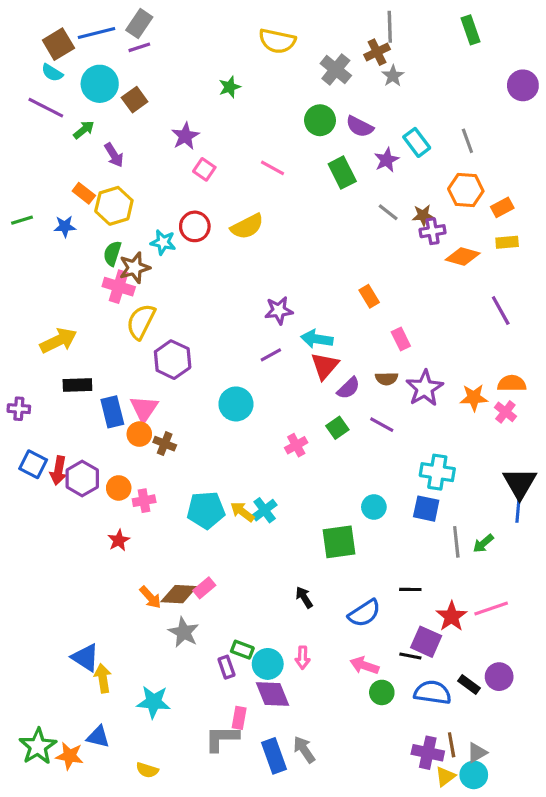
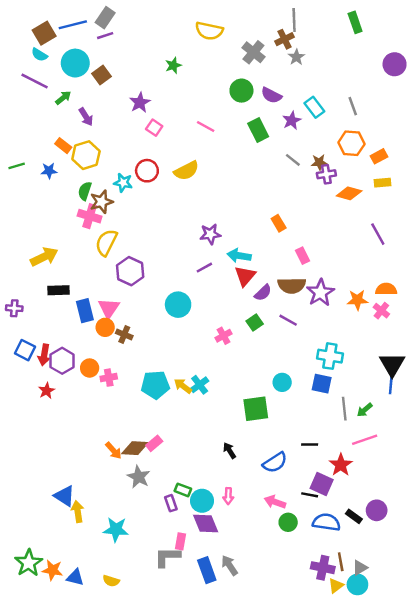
brown semicircle: (387, 379) -> (292, 285), size x1.6
red star: (119, 540) -> (47, 391), moved
pink line: (491, 608) -> (365, 440), moved
blue triangle: (98, 737) -> (75, 577), moved

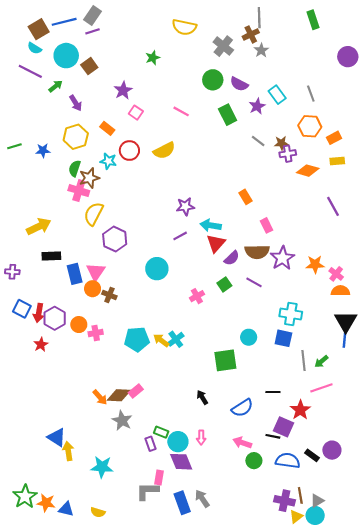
orange rectangle: (63, 146) -> (107, 128), moved
orange semicircle: (386, 289) -> (340, 291), moved

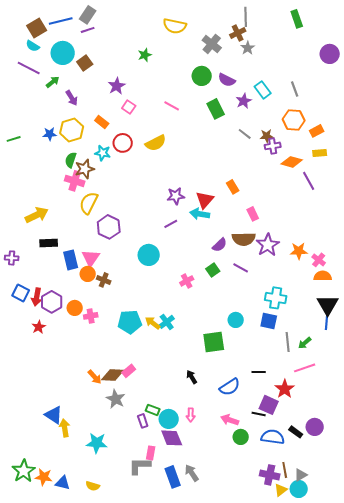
blue star: (43, 151) -> (50, 134), moved
purple line: (333, 206) -> (309, 181), moved
red triangle: (216, 243) -> (205, 200), moved

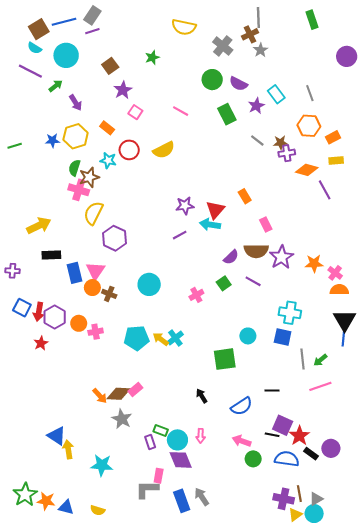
brown square: (85, 63) -> (110, 66), moved
cyan circle: (149, 255) -> (149, 284), moved
red star: (285, 389) -> (299, 436), moved

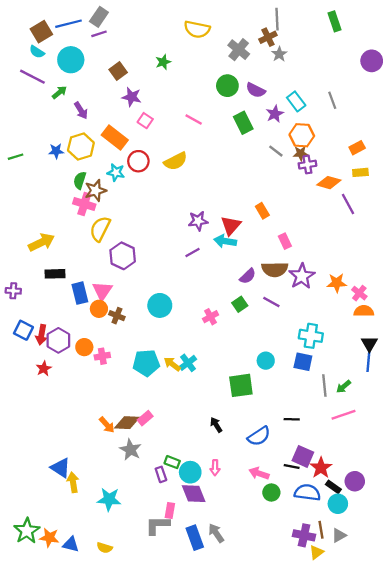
purple star: (123, 90) -> (132, 97), turned -30
orange hexagon: (309, 126) -> (302, 135), moved
orange rectangle: (107, 128) -> (115, 137), size x1.6
black triangle: (345, 320) -> (369, 344), size x0.7
cyan circle: (314, 514) -> (338, 504), moved

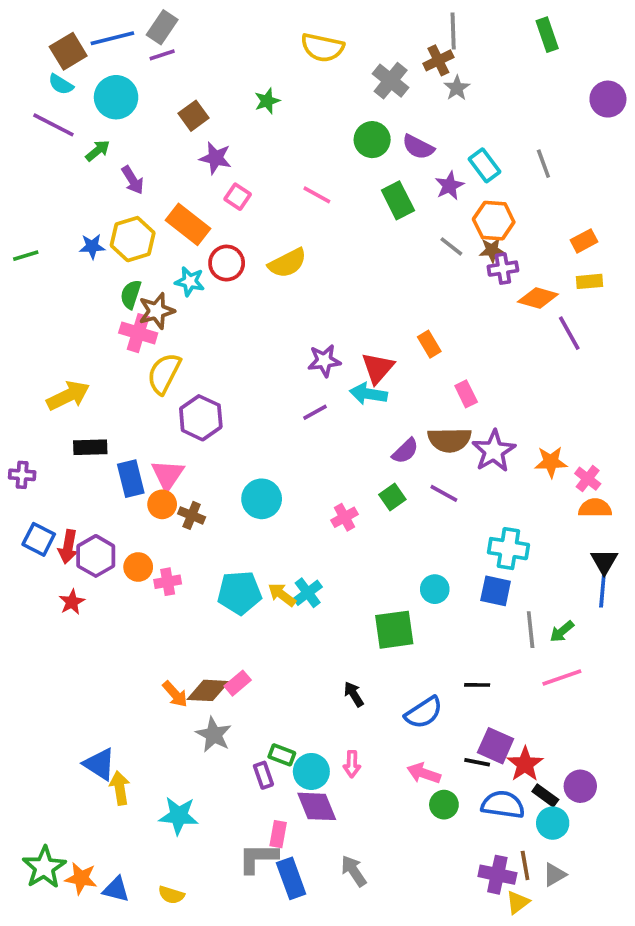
blue rectangle: (195, 538) -> (291, 878), moved

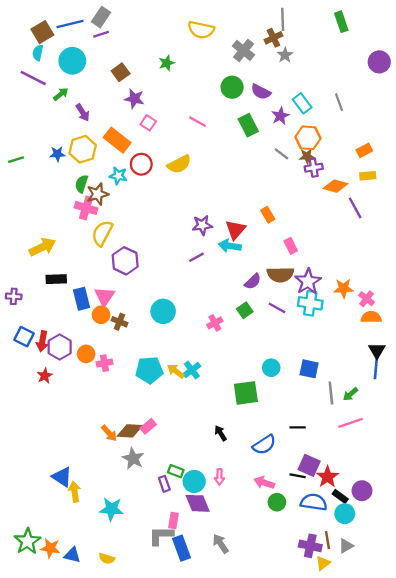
cyan semicircle: (61, 84) -> (38, 53), turned 70
cyan cross: (508, 549) -> (310, 303), moved

